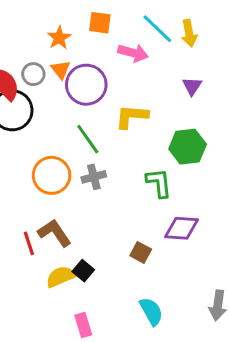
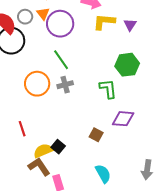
yellow L-shape: (132, 116) -> (104, 22), moved
brown L-shape: (55, 233) -> (39, 167), moved

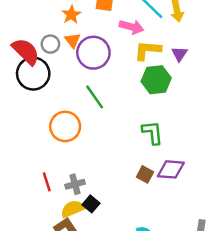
green hexagon: (127, 65) -> (156, 80), moved
gray cross: (65, 85) -> (75, 184), moved
brown square: (96, 135) -> (145, 174), moved

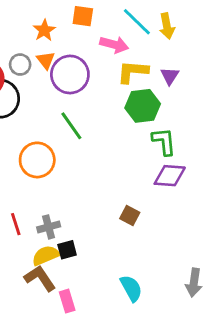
green L-shape: (152, 133) -> (164, 141), moved
purple diamond: (171, 169) -> (170, 176), moved
black square: (91, 204) -> (67, 250), turned 35

